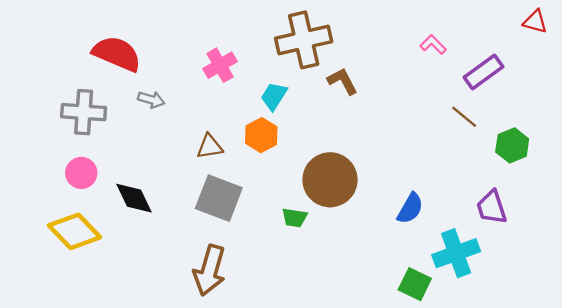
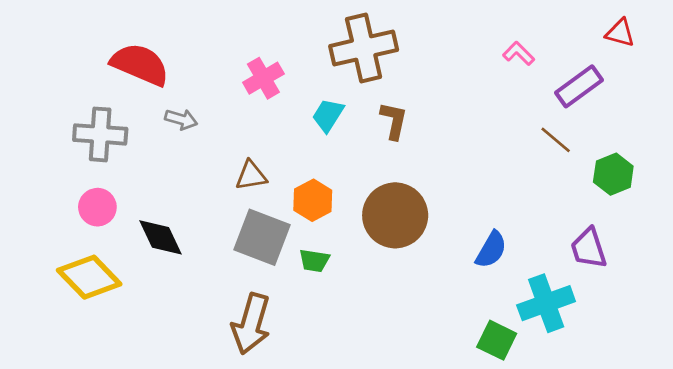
red triangle: (535, 22) -> (620, 33), moved
brown L-shape: (343, 81) -> (394, 121), moved, turned 40
orange hexagon: (261, 135) -> (313, 200), moved
green trapezoid: (294, 218) -> (314, 261), moved

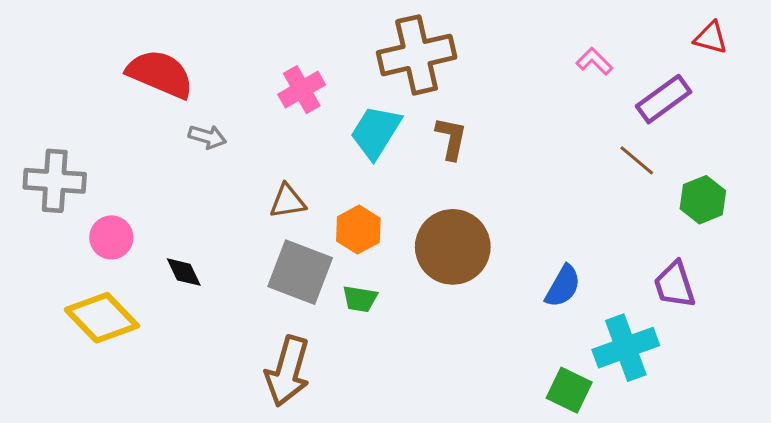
cyan trapezoid: (328, 115) -> (376, 132), size x1.4
gray cross: (100, 134) -> (55, 181), moved
black diamond: (161, 237) -> (184, 272), size x0.7

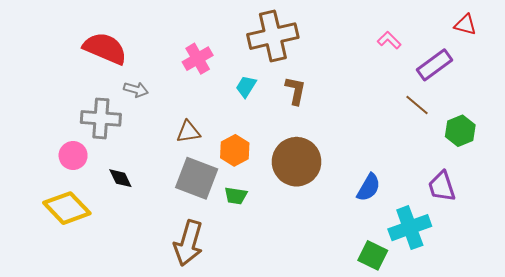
cyan trapezoid: (376, 132) -> (246, 86), size x0.6
gray cross: (55, 181) -> (101, 118), moved

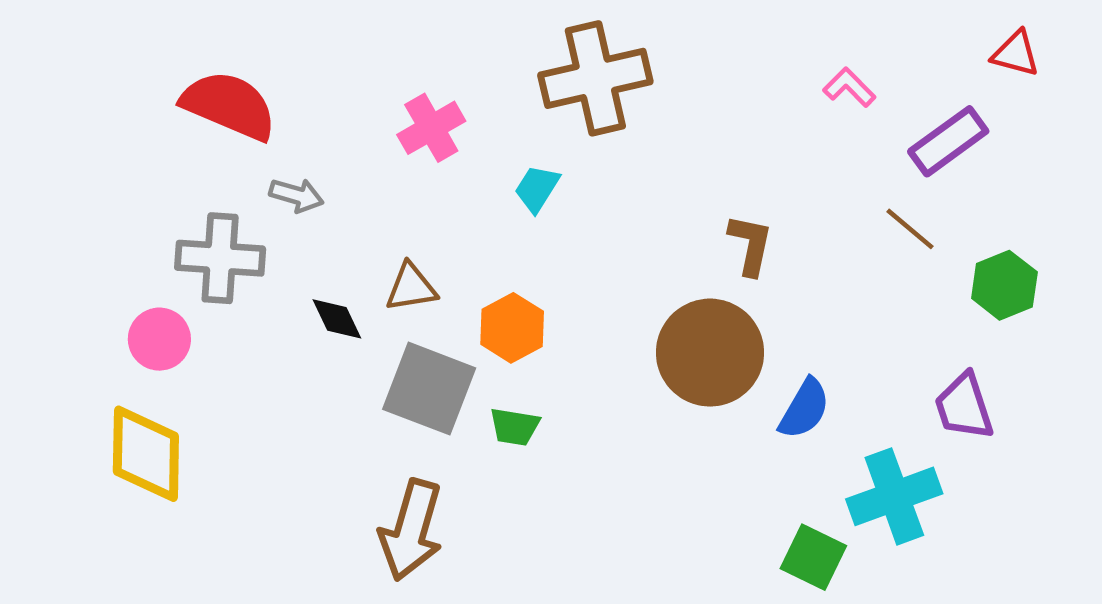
brown L-shape: (295, 91) -> (750, 245), moved
brown circle: (297, 162) -> (710, 353), moved
black diamond: (120, 178) -> (337, 319), moved
yellow diamond: (67, 208) -> (146, 454), turned 45

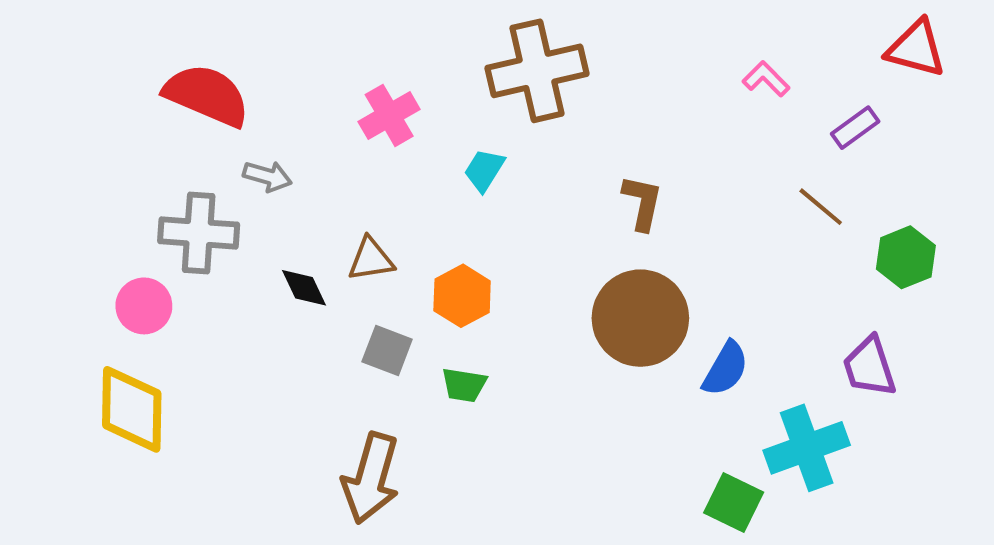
red triangle: (1016, 54) -> (916, 49), size x1.4
purple rectangle: (948, 141) -> (855, 128), size x0.7
brown L-shape: (750, 245) -> (642, 203), moved
gray square: (429, 389) -> (387, 351), size x0.6

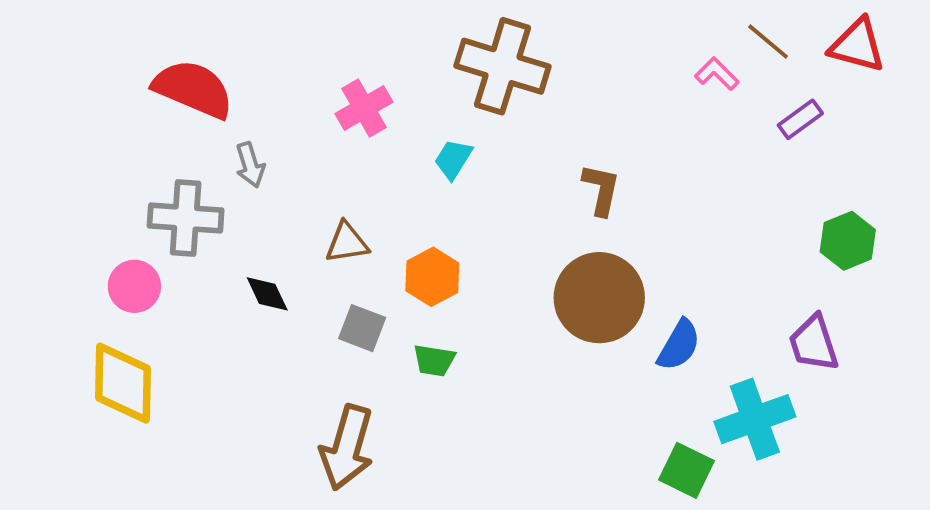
brown cross: (537, 71) -> (502, 66), turned 30
gray arrow: (267, 176) -> (250, 165), turned 57
brown line: (821, 207) -> (768, 42), moved
black diamond: (304, 288) -> (267, 294), moved

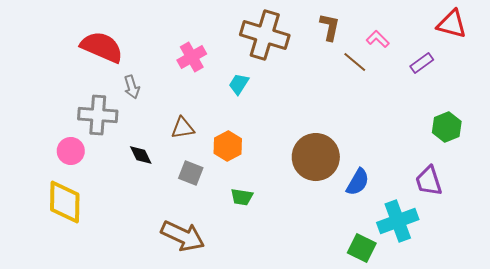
brown line: (768, 42) -> (355, 62), moved
brown L-shape: (601, 190) -> (330, 27), moved
green trapezoid: (434, 360) -> (242, 197), moved
brown arrow: (347, 448) -> (183, 236), turned -81

